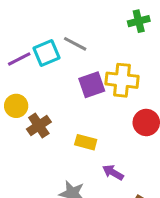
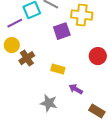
purple line: (19, 59) -> (15, 23), moved
yellow cross: (122, 80) -> (82, 15), moved

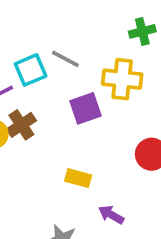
brown cross: (27, 58) -> (21, 125), moved

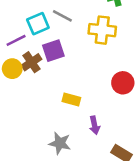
purple square: (86, 108) -> (53, 51), moved
purple arrow: (111, 215) -> (95, 125), turned -132

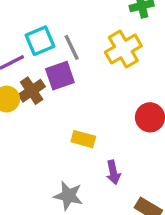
gray line: (62, 16) -> (72, 47), moved, turned 36
yellow cross: (102, 30) -> (123, 49), turned -36

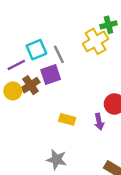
yellow cross: (123, 49) -> (96, 41), moved
purple arrow: (113, 172) -> (99, 122), moved

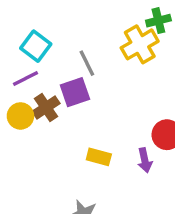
cyan square: (36, 50) -> (36, 46), moved, turned -30

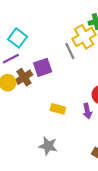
gray line: (87, 63) -> (70, 51), moved

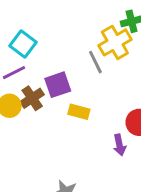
yellow rectangle: (58, 109) -> (79, 112), moved

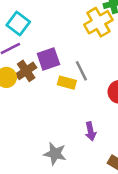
gray line: (95, 62) -> (81, 71), moved
purple arrow: (120, 145) -> (91, 131), moved

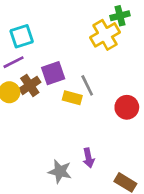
cyan square: (18, 24) -> (22, 36), turned 35
purple arrow: (91, 131) -> (89, 158), moved

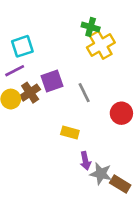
green cross: (120, 16) -> (91, 27), moved, turned 30
yellow rectangle: (72, 98) -> (70, 132), moved
gray star: (60, 171) -> (101, 174), moved

